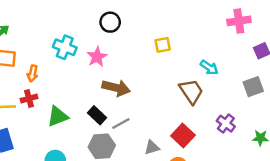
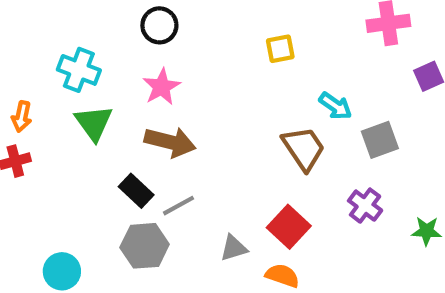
yellow square: (163, 45) -> (280, 49), moved
pink star: (97, 57) -> (162, 87), moved
gray square: (253, 87) -> (380, 140), moved
green triangle: (58, 116) -> (94, 123), moved, turned -45

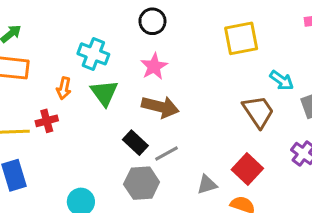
yellow square: (280, 49) -> (241, 38), size x1.6
orange arrow: (22, 117) -> (64, 88), moved

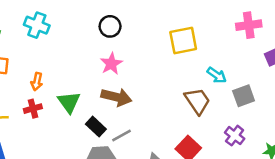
cyan cross: (93, 54) -> (37, 25), moved
green triangle: (104, 93) -> (69, 102), moved
red cross: (47, 121) -> (33, 109), moved

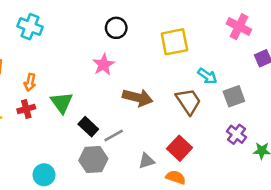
pink cross: (249, 25) -> (239, 27), turned 35
black circle: (110, 26) -> (116, 28), moved
brown arrow: (116, 97) -> (138, 98), moved
purple cross: (235, 136) -> (236, 134), moved

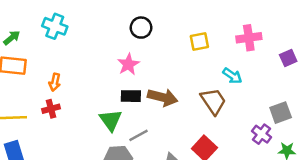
pink cross: (239, 27) -> (249, 38), moved, turned -35
yellow square: (174, 42) -> (199, 42), size x0.7
gray square: (234, 96) -> (281, 113), moved
green triangle: (62, 103) -> (111, 120), moved
black rectangle: (88, 127) -> (131, 96), moved, turned -42

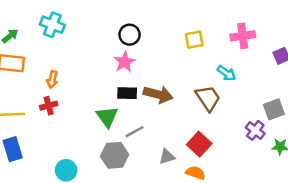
black circle: (141, 28) -> (130, 35), moved

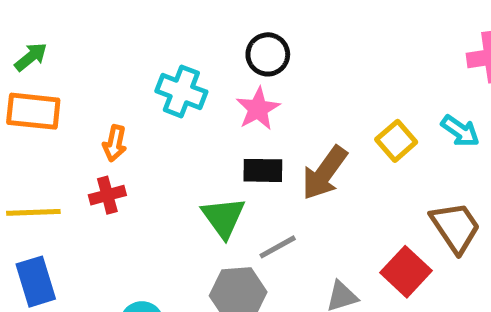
cyan cross: (52, 25) -> (181, 91), moved
yellow square: (194, 40) -> (396, 141), moved, turned -30
brown arrow: (158, 94) -> (325, 173), turned 112
brown trapezoid: (208, 98) -> (455, 227), moved

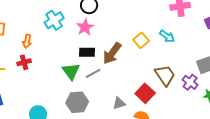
cyan cross: (181, 91) -> (54, 20), turned 36
gray line: (278, 247) -> (93, 73), moved

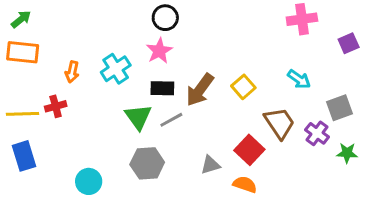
cyan cross: (54, 20) -> (116, 69), moved
cyan arrow: (167, 36) -> (299, 79), moved
yellow square: (141, 40) -> (243, 87), moved
red cross: (24, 62) -> (56, 106), moved

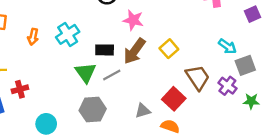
pink star: (159, 51) -> (133, 20), moved, turned -30
cyan arrow: (299, 79) -> (227, 46), moved
red cross: (56, 106) -> (20, 89), moved

